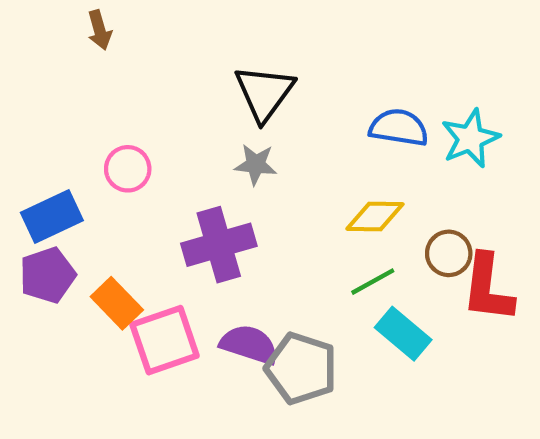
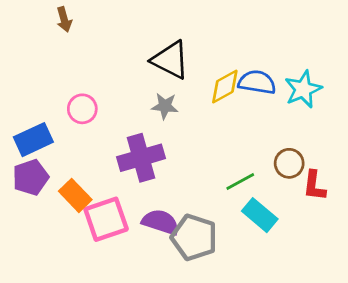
black triangle: (264, 93) -> (170, 60), turned -39
yellow diamond: (375, 217) -> (225, 86), moved, turned -30
red L-shape: (488, 288) -> (314, 186), size x0.7

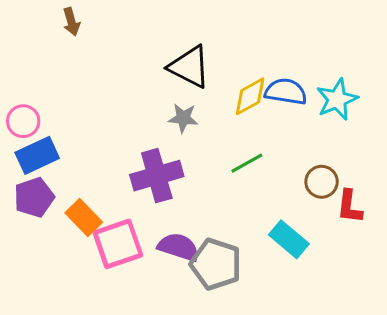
pink circle: (82, 109) -> (23, 121), moved
green line: (240, 182) -> (247, 163), moved

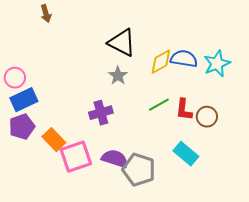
gray star: (183, 118) -> (118, 76), turned 30
purple cross: (157, 176) -> (101, 113), size x0.7
red L-shape: (349, 207) -> (184, 110), moved

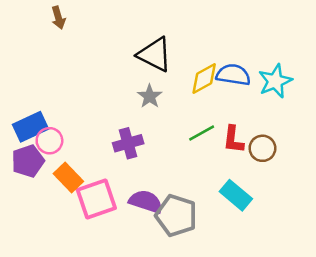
pink circle: (15, 78) -> (49, 141), moved

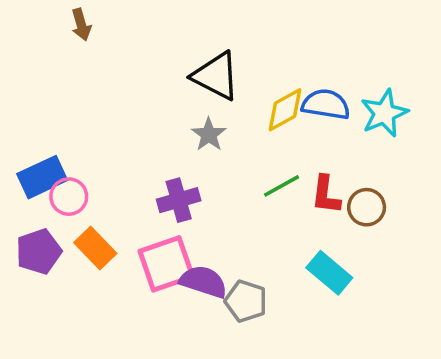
purple pentagon: (28, 161) -> (39, 252), moved
pink square: (96, 199) -> (166, 264), moved
gray pentagon: (176, 216) -> (246, 301), size x0.7

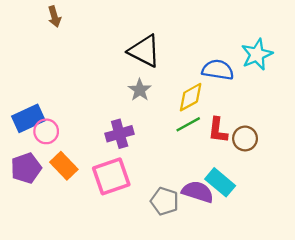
yellow diamond: (285, 110) -> (191, 97), moved
cyan star: (384, 113) -> (257, 54), moved
purple semicircle: (203, 282) -> (198, 192), moved

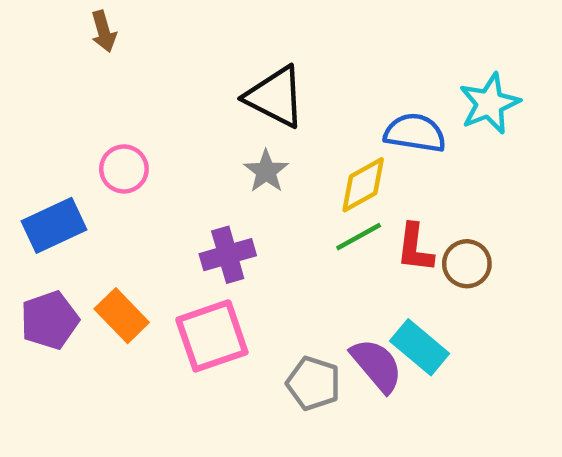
pink circle: (46, 131) -> (124, 169), moved
purple semicircle: (198, 192) -> (377, 365), turned 32

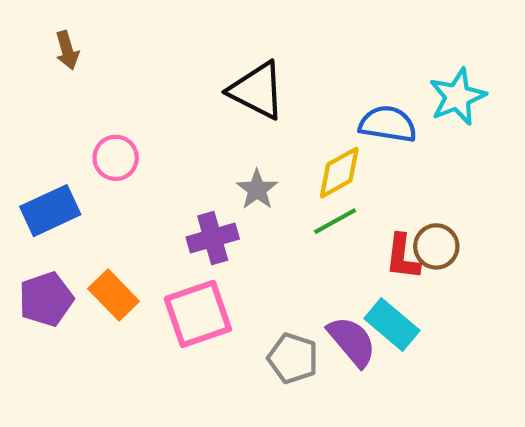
brown arrow: (104, 31) -> (67, 50), moved
gray star: (266, 171) -> (257, 189), moved
red L-shape: (415, 248) -> (403, 257), moved

